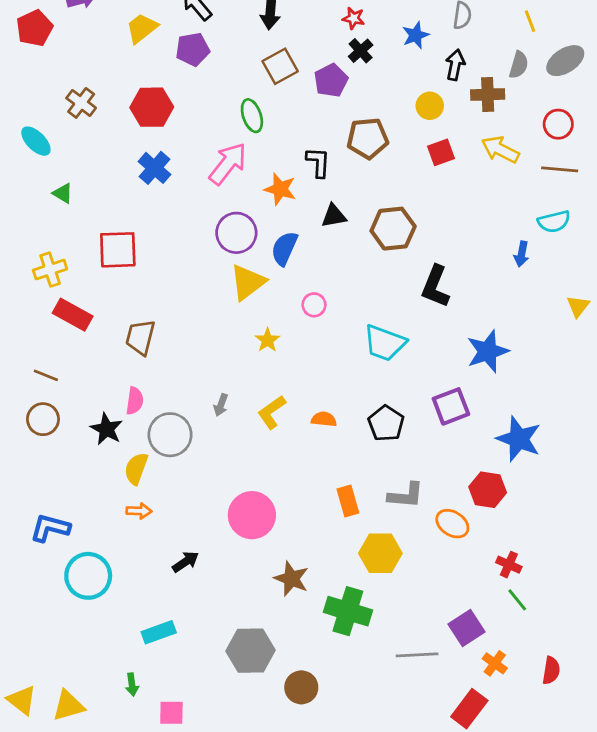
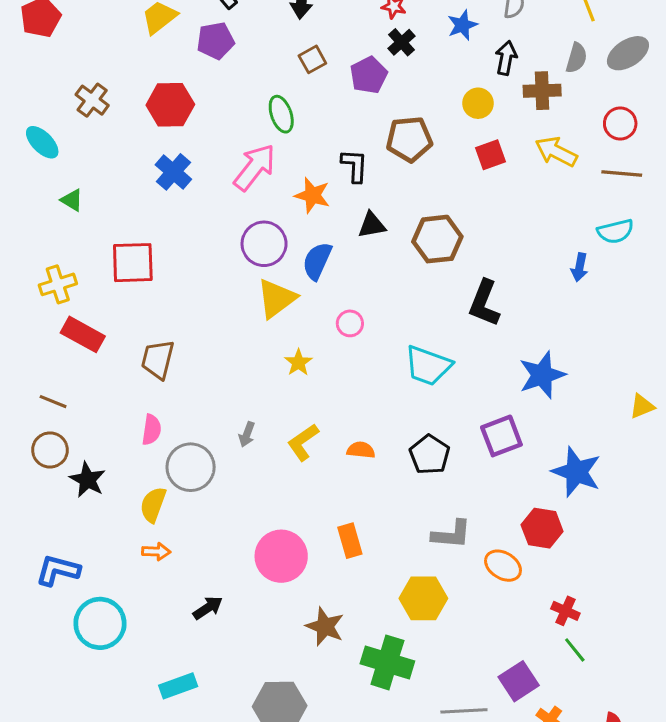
brown square: (280, 66) -> (312, 59), size x0.7
yellow triangle: (578, 306) -> (642, 406), moved, turned 30
black star: (107, 429) -> (87, 480), moved
orange rectangle: (348, 501) -> (350, 541), moved

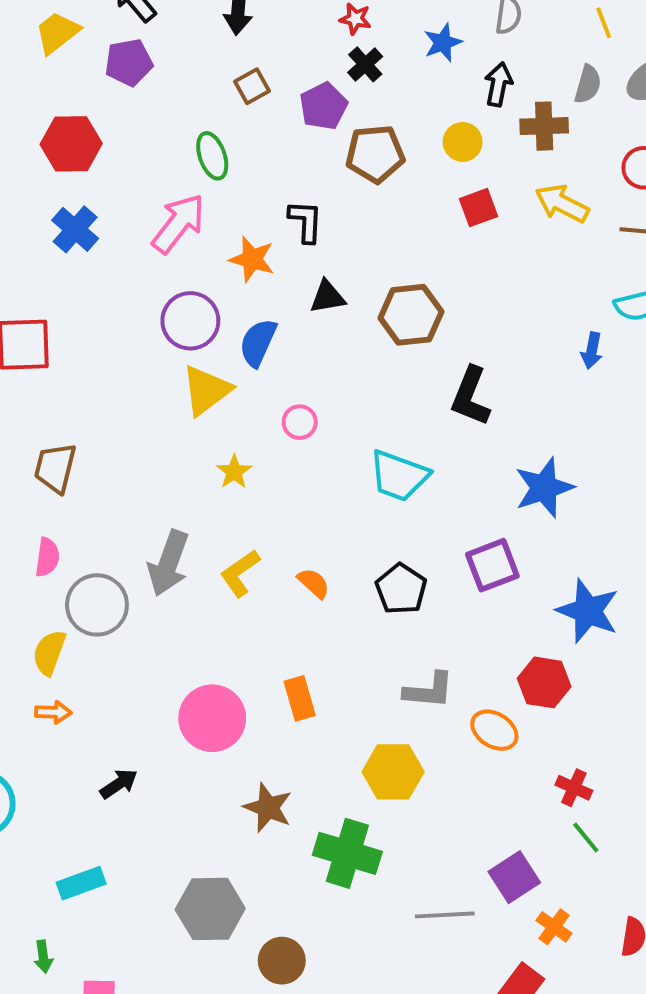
brown pentagon: (409, 139) -> (375, 154), moved
gray arrow: (247, 434) -> (169, 563), size x2.0
orange semicircle: (361, 450) -> (314, 583), turned 36

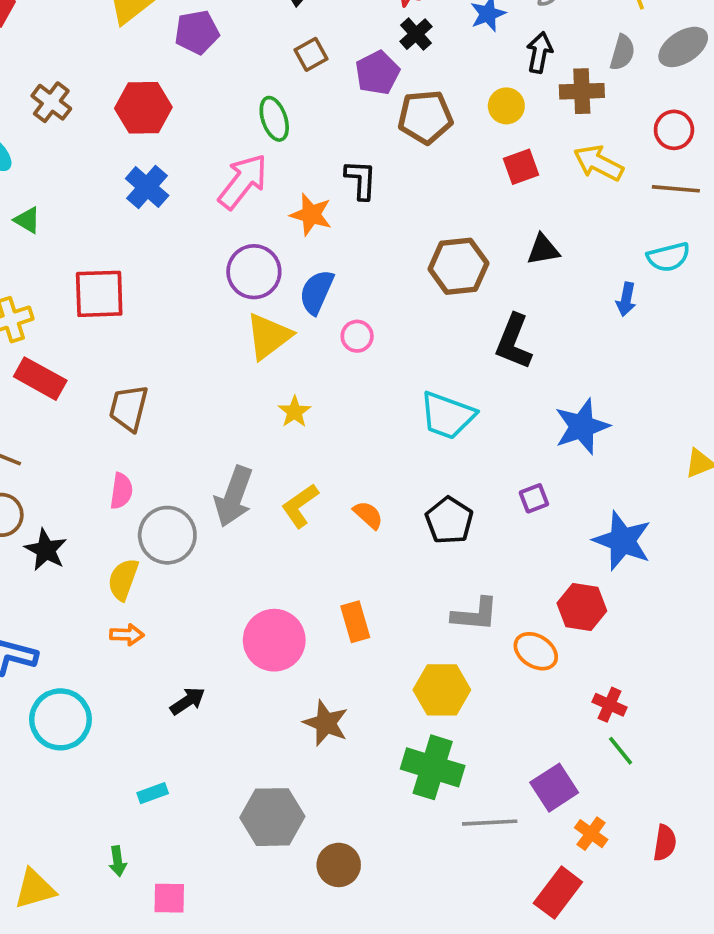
black triangle: (327, 297) -> (543, 250), moved
pink circle: (300, 422) -> (357, 336), moved
purple square: (492, 565) -> (534, 498), size x0.6
green cross: (347, 853) -> (433, 767), moved
cyan rectangle: (81, 883) -> (153, 793), size x0.7

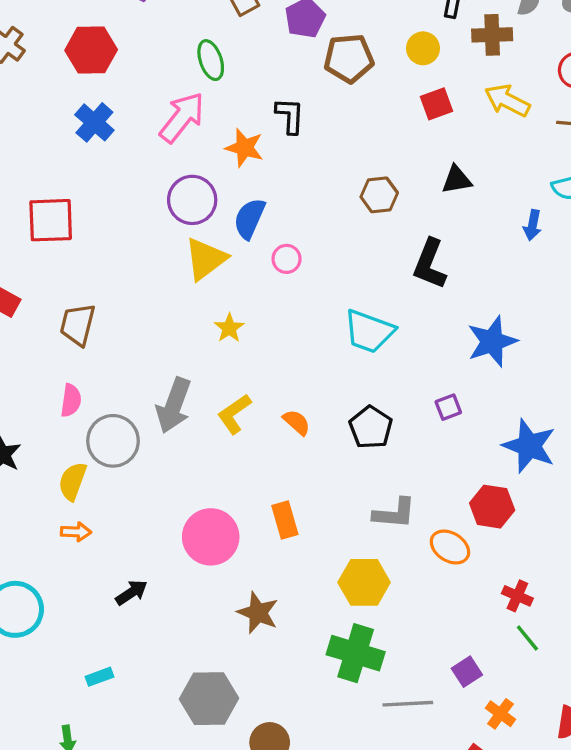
brown hexagon: (458, 266) -> (379, 195), size x0.7
purple square: (554, 788) -> (467, 672), size x0.7

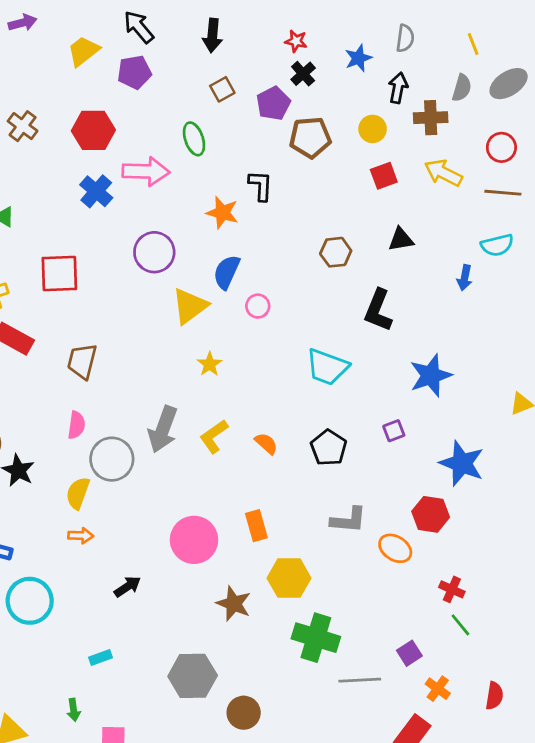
pink arrow: (182, 117) -> (146, 171), moved, turned 54
purple circle: (192, 200) -> (154, 252), moved
yellow hexagon: (364, 582) -> (289, 578), moved

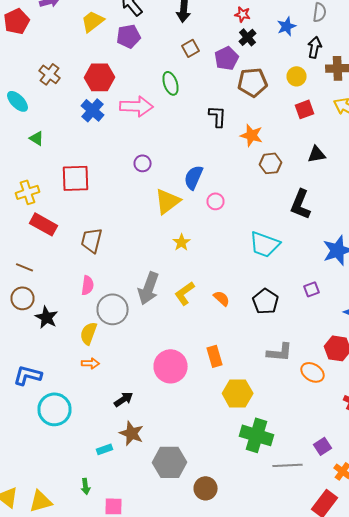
blue cross: (96, 191) -> (92, 110), moved
orange star: (222, 213) -> (252, 135), moved
purple circle: (154, 252) -> (142, 163), size x0.6
brown star: (234, 604) -> (132, 433), moved

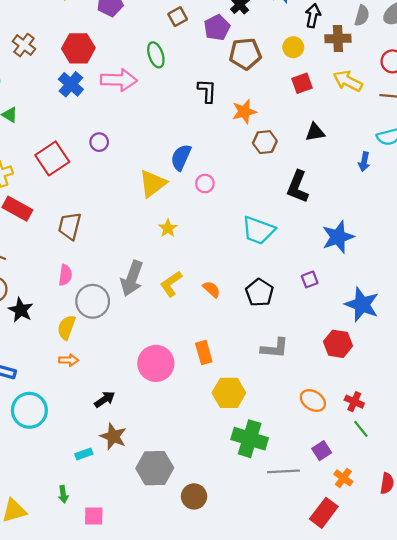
orange star: (252, 135) -> (244, 112), turned -30
purple circle: (142, 163) -> (99, 142), moved
red square: (76, 178) -> (52, 158), turned -32
orange ellipse: (312, 372) -> (313, 400), moved

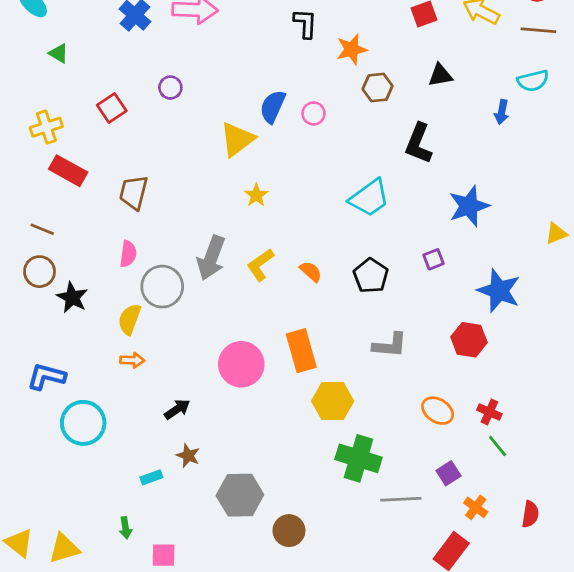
red square: (52, 158) -> (112, 108), size x0.7
pink circle: (205, 184) -> (314, 113), moved
cyan trapezoid: (258, 230) -> (369, 198), turned -56
orange rectangle: (204, 353) -> (301, 351), size x1.4
brown star: (113, 436) -> (188, 456), size x0.7

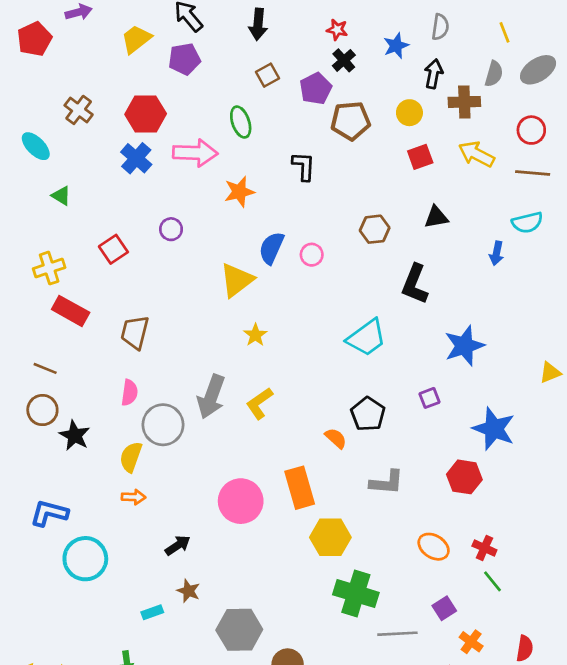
orange star: (352, 49) -> (239, 192), moved
orange semicircle: (311, 272) -> (336, 438), moved

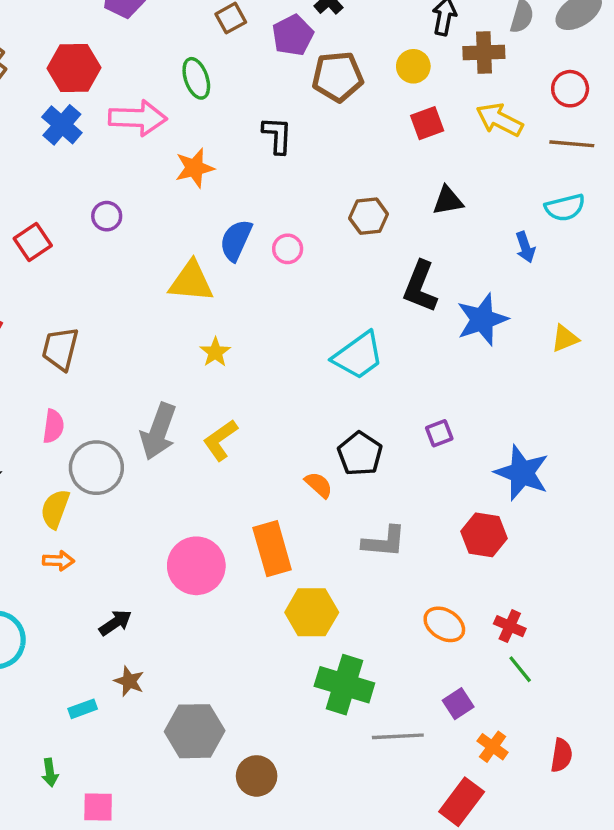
blue arrow: (497, 253) -> (525, 247), turned -30
yellow triangle: (237, 280) -> (191, 282), turned 42
blue star: (464, 346) -> (482, 319), moved
yellow triangle: (550, 373) -> (565, 338), moved

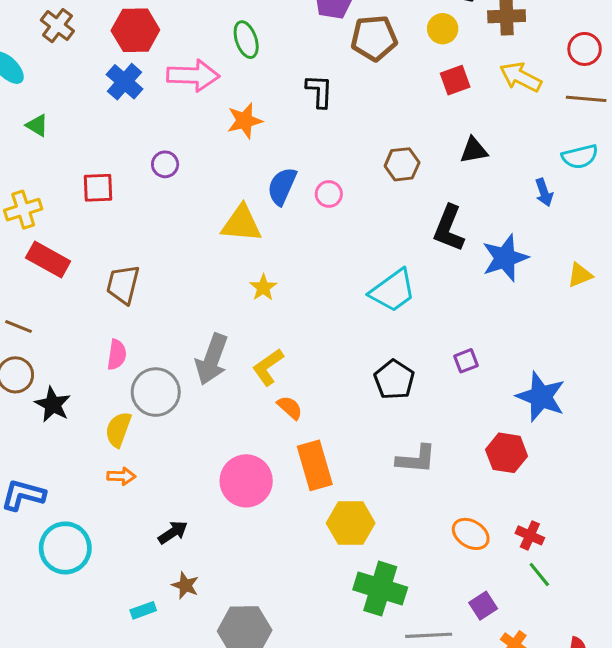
red square: (33, 242) -> (98, 188), turned 32
orange semicircle: (319, 485) -> (290, 408), moved

